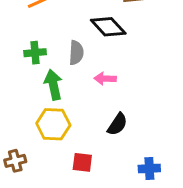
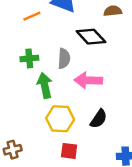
pink arrow: (105, 79) -> (88, 80), size x1.5
yellow hexagon: (53, 124) -> (60, 119), moved

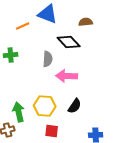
green cross: (29, 58) -> (11, 55), moved
green arrow: (45, 85) -> (19, 112), moved

